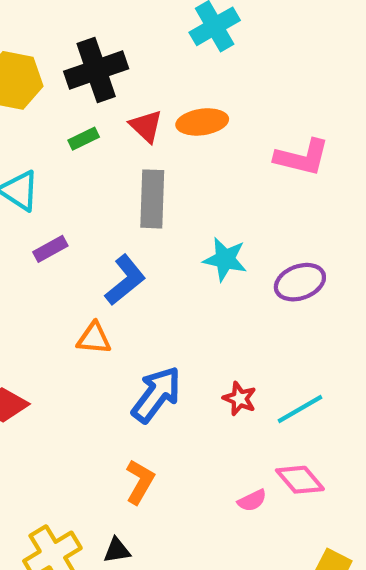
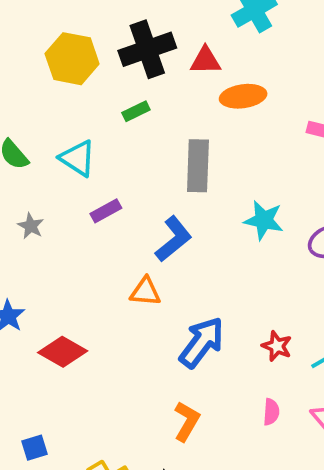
red triangle: (146, 126) -> (205, 61), moved, turned -44
pink semicircle: (252, 501) -> (271, 412), moved, turned -60

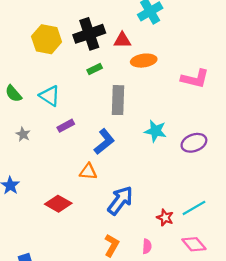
green rectangle: (136, 111) -> (95, 69), moved
red star: (277, 346) -> (165, 218), moved
red diamond: (63, 352) -> (58, 204), moved
pink semicircle: (271, 412) -> (147, 246), moved

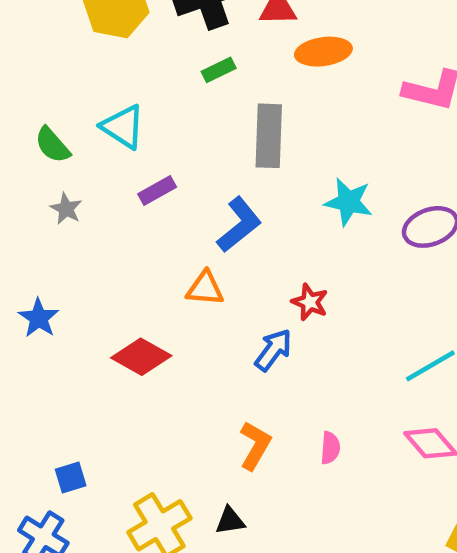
green semicircle: (13, 94) -> (52, 145), moved
blue arrow: (120, 200) -> (273, 350), size x0.7
red star: (165, 218) -> (310, 302), moved

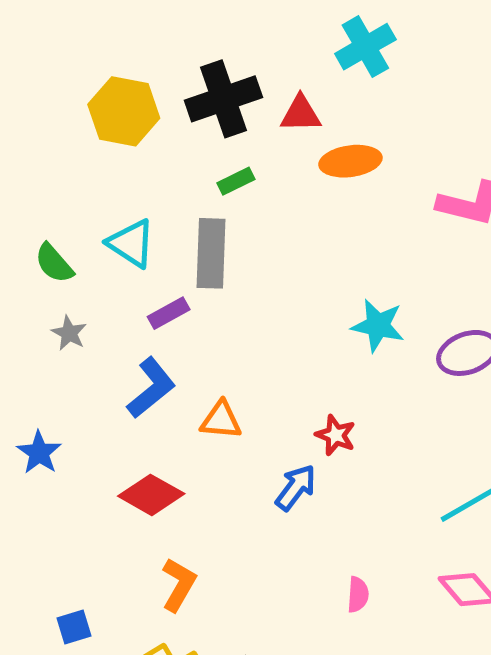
gray rectangle: (269, 136) -> (211, 253), moved
blue L-shape: (239, 225) -> (151, 388), moved
orange L-shape: (255, 446) -> (179, 585), moved

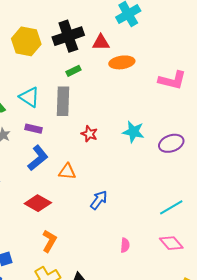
purple rectangle: (169, 313) -> (34, 129), moved, turned 42
red star: (336, 435) -> (89, 134), moved

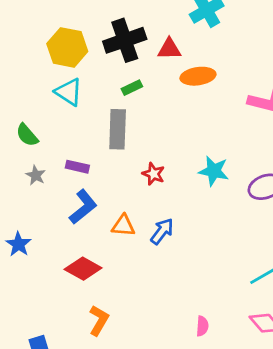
cyan triangle: (29, 97) -> (69, 92), moved
blue arrow: (99, 200) -> (162, 231), moved

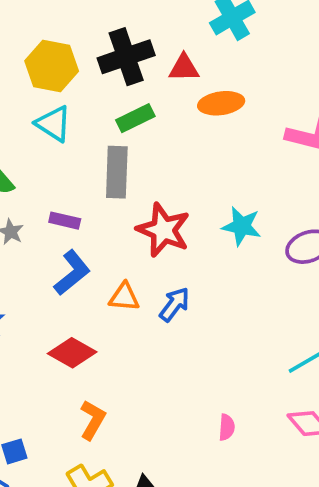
green rectangle: (132, 88) -> (135, 118), size x1.4
red star: (153, 174) -> (163, 230), size x1.8

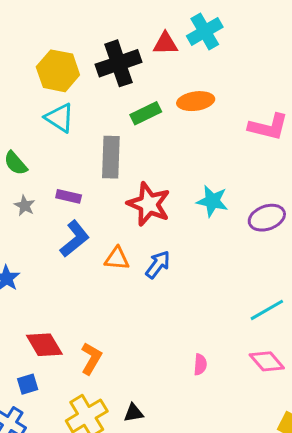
red triangle: (184, 68) -> (165, 44), moved
green rectangle: (135, 118) -> (146, 113), moved
red diamond: (72, 353) -> (44, 345), moved, turned 30

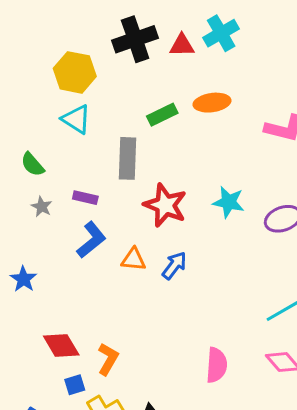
black cross: (118, 63) -> (135, 39), moved
pink semicircle: (200, 364) -> (217, 365), size x1.6
blue square: (28, 384) -> (75, 385), moved

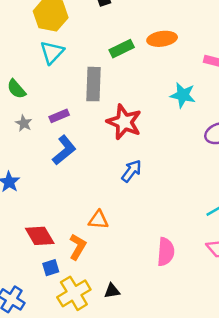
cyan triangle: (76, 119) -> (52, 52), turned 40
purple rectangle: (85, 198) -> (59, 116), turned -36
cyan star: (229, 202) -> (183, 95), moved
orange triangle: (134, 259) -> (98, 220), moved

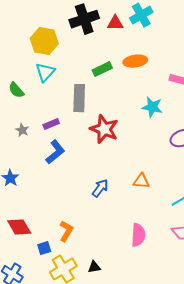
green semicircle: (16, 89) -> (16, 90), moved
blue arrow: (131, 171) -> (100, 188), moved
orange triangle: (98, 220) -> (141, 181), moved
red diamond: (40, 236) -> (19, 227), moved

